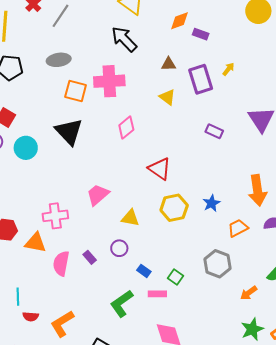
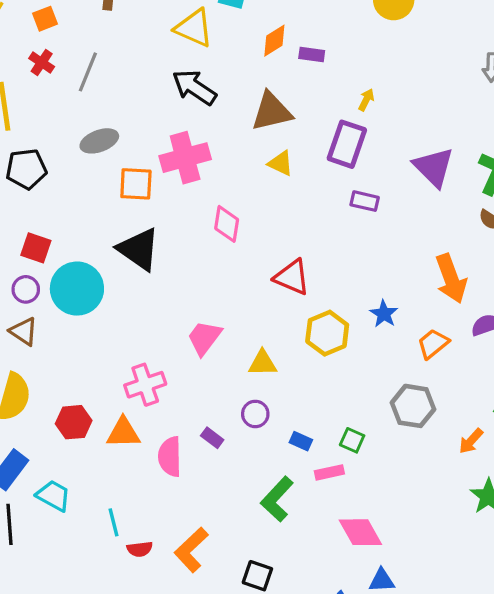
brown triangle: (169, 64) -> (272, 112), size x1.8
purple rectangle: (201, 79) -> (347, 144), moved, turned 48
pink diamond: (126, 127) -> (227, 224), turned -30
cyan circle: (26, 148) -> (77, 289), size x1.4

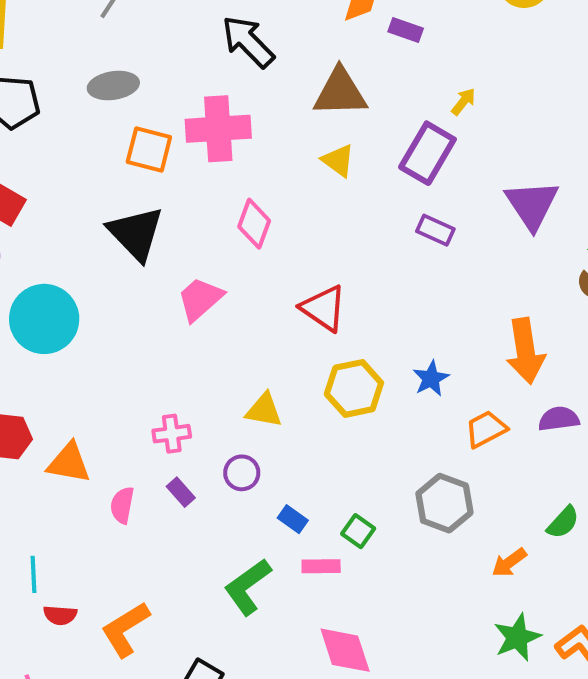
cyan circle: (77, 289) -> (44, 319), moved
pink trapezoid: (204, 338) -> (200, 299), moved
pink cross: (145, 385) -> (172, 434), moved, size x0.7
pink semicircle: (170, 457) -> (122, 505), size x0.7

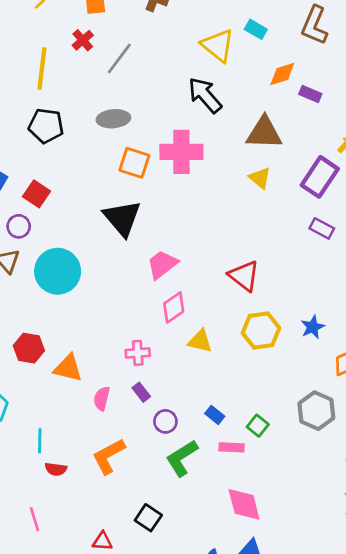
pink diamond: (254, 224) -> (174, 307), moved, turned 32
purple circle: (242, 473) -> (165, 421), moved
orange L-shape: (125, 629) -> (109, 456), moved

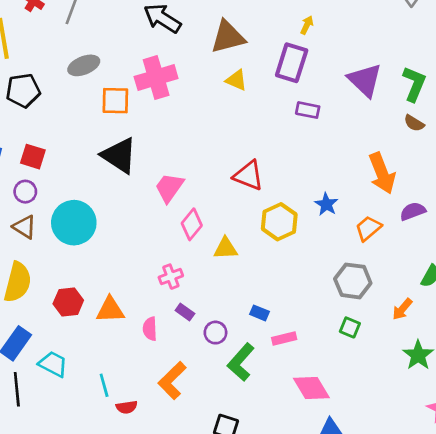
green square: (258, 426) -> (350, 327), moved

